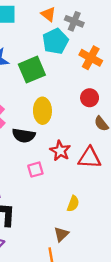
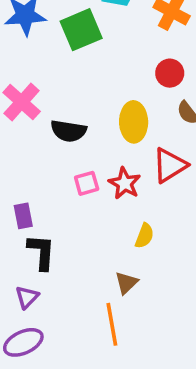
yellow ellipse: (42, 111) -> (134, 122), moved
red star: (60, 151) -> (125, 183), moved
red triangle: (90, 158) -> (170, 165), turned -35

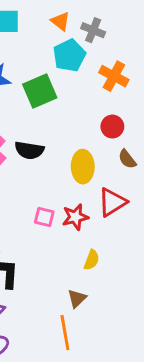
black semicircle: (69, 131) -> (29, 150), moved
pink square: (87, 183) -> (44, 217), turned 30
red star: (125, 183) -> (75, 217), turned 30

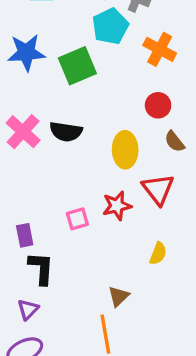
red triangle: (112, 202) -> (158, 189), turned -36
pink square: (44, 217) -> (77, 219), moved, turned -30
yellow semicircle: (92, 260) -> (158, 253), moved

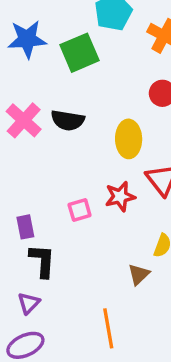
brown triangle: (119, 296) -> (139, 274), moved

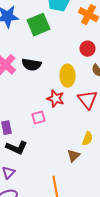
red star: (120, 196) -> (56, 99), moved, turned 30
black L-shape: (42, 261) -> (17, 148), turned 110

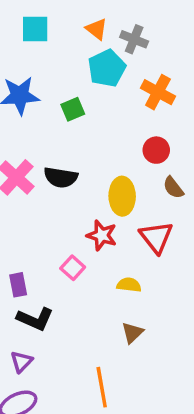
green square: (39, 25) -> (73, 109), size x0.6
pink square: (39, 118) -> (73, 268), turned -32
yellow semicircle: (88, 139) -> (129, 285), moved, turned -104

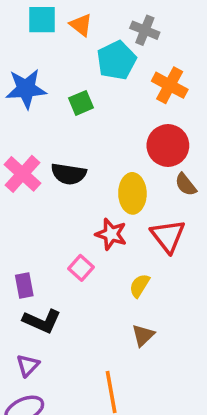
orange triangle: (97, 29) -> (81, 25), moved
red circle: (156, 150) -> (168, 145), size x1.5
yellow semicircle: (129, 285) -> (140, 286), turned -65

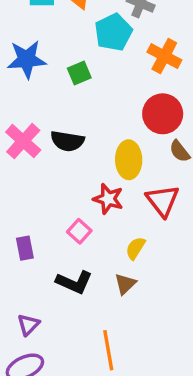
black L-shape: (42, 321) -> (74, 282), moved
brown triangle: (143, 335) -> (125, 284), moved

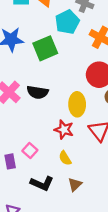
green square: (79, 73) -> (45, 48), size x1.6
pink square: (79, 231) -> (30, 150), moved
yellow semicircle: (135, 248) -> (65, 158), moved, turned -64

